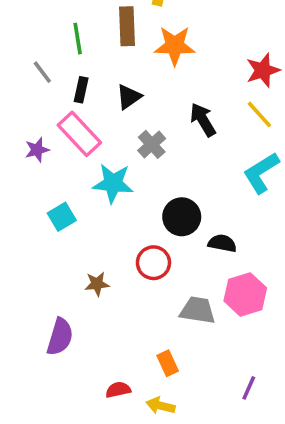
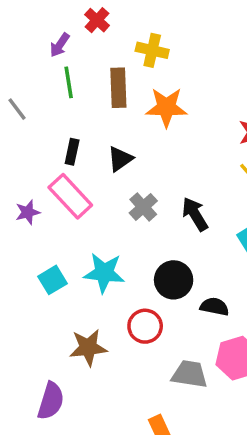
green line: (78, 39) -> (69, 82), moved
gray line: (42, 72) -> (17, 109), moved
black arrow: (203, 120) -> (195, 214), moved
cyan star: (113, 183) -> (104, 273), moved
brown star: (97, 284) -> (88, 348), size x1.5

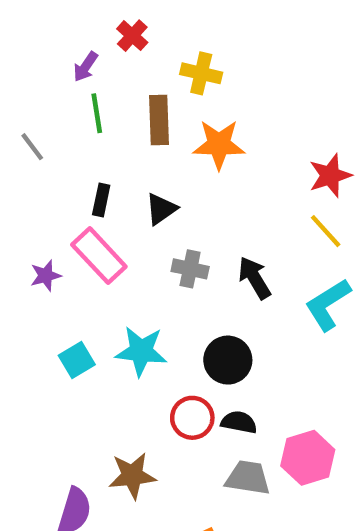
gray cross: (143, 207) -> (190, 269), turned -36
black semicircle: (214, 307) -> (239, 422), moved
brown star: (88, 348) -> (132, 476), moved

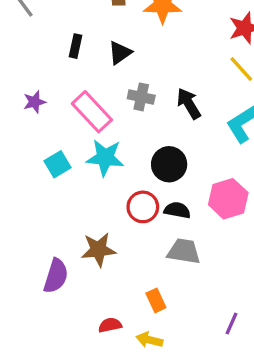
pink rectangle: (99, 256) -> (92, 112), moved
pink hexagon: (308, 458) -> (228, 199), moved

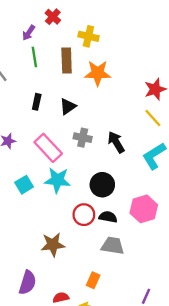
purple semicircle: (56, 276) -> (27, 283), moved
orange rectangle: (156, 300) -> (93, 280), turned 49

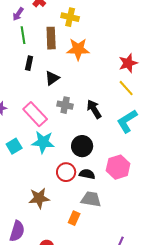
black rectangle: (37, 102) -> (29, 63), moved
orange rectangle: (93, 280) -> (74, 218), moved

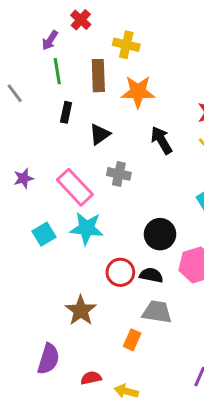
black arrow: (94, 109) -> (161, 140), moved
black circle: (82, 146) -> (160, 234), moved
brown star: (39, 198) -> (81, 310), turned -30

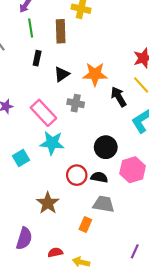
orange star: (138, 92) -> (95, 74), moved
black arrow: (161, 140) -> (119, 97), moved
cyan square: (44, 234) -> (21, 158), moved

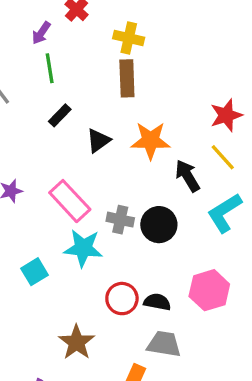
brown rectangle: (61, 31) -> (127, 78), moved
black rectangle: (37, 58) -> (60, 115), turned 32
gray cross: (76, 103) -> (120, 220), moved
black circle: (106, 147) -> (159, 225), moved

